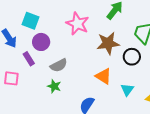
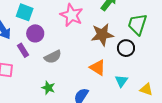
green star: (54, 86) -> (48, 88), moved

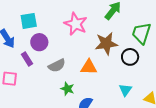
cyan square: (25, 12) -> (29, 21), turned -30
orange triangle: (98, 68) -> (89, 67), moved, turned -30
green star: (48, 88) -> (67, 89), moved

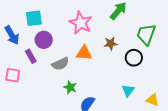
brown star: (106, 43) -> (111, 43), size x0.6
orange triangle: (89, 67) -> (84, 53), moved

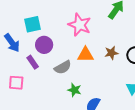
brown star: (111, 43) -> (111, 53), moved

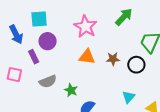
gray semicircle: (63, 67) -> (48, 81), moved

